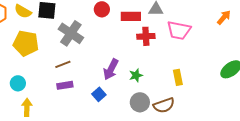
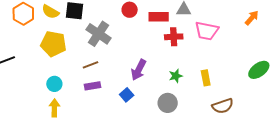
green star: (136, 75) -> (176, 76), moved
cyan circle: (18, 83) -> (54, 84), moved
brown semicircle: (164, 105) -> (223, 106), moved

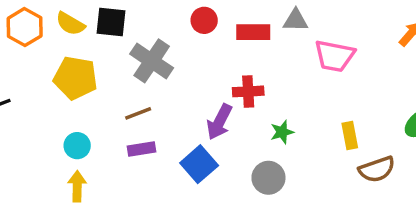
red cross: (174, 37) -> (248, 91), moved
yellow rectangle: (206, 78) -> (350, 135), moved
blue square: (127, 95) -> (199, 164), size x1.5
brown semicircle: (223, 106) -> (377, 169), moved

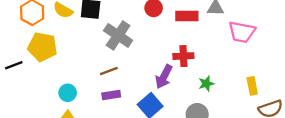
yellow pentagon: (75, 78) -> (42, 47), moved

